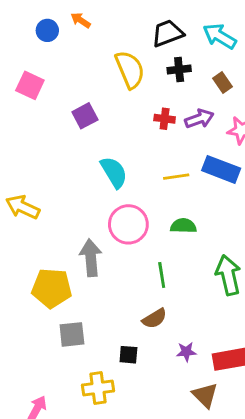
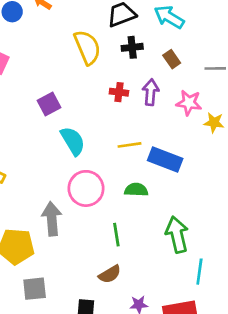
purple square: (85, 116) -> (49, 104), moved
purple arrow: (199, 119) -> (151, 92), turned -65
blue rectangle: (221, 169) -> (165, 159), moved

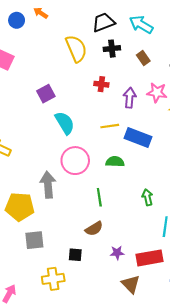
purple arrow: (151, 92) -> (130, 98), moved
green arrow: (177, 235) -> (147, 197), size x0.6

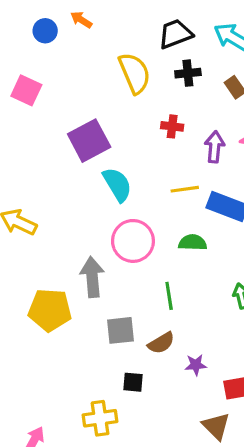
purple square: (46, 94) -> (89, 141), size x1.5
gray square: (34, 240) -> (120, 330), moved
purple star: (117, 253) -> (196, 365), moved

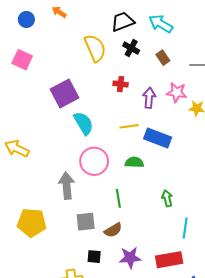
blue circle: (45, 31) -> (26, 19), moved
black cross: (188, 73) -> (131, 48), turned 35
yellow pentagon: (50, 310) -> (32, 223), moved
purple star: (196, 365) -> (130, 258), moved, size x1.5

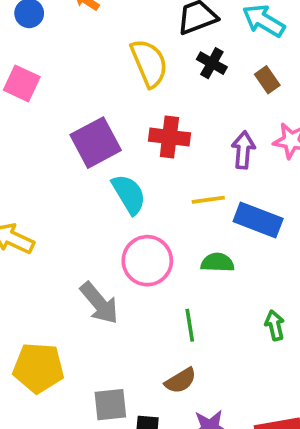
red cross: (121, 84) -> (169, 137), moved, size x1.5
gray arrow: (67, 186) -> (99, 303), turned 145
gray square: (86, 222) -> (110, 405), moved

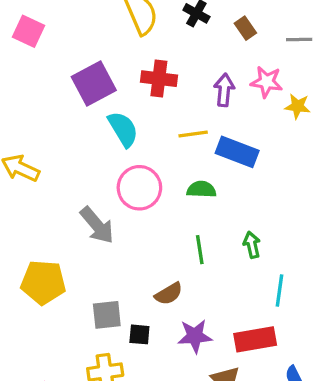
green line: (190, 325) -> (200, 250), moved

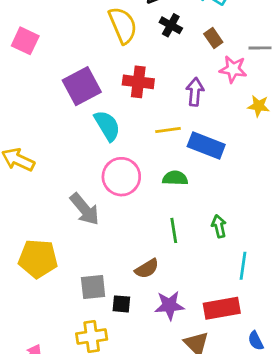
pink star: (267, 82) -> (233, 69), moved

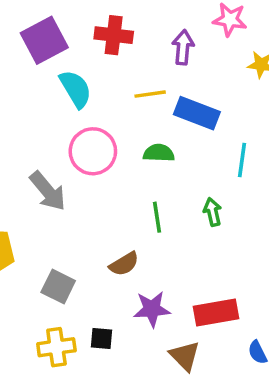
cyan line: (243, 266) -> (242, 160), moved
gray square: (93, 287) -> (58, 286), turned 32
black square: (121, 304) -> (102, 338), moved

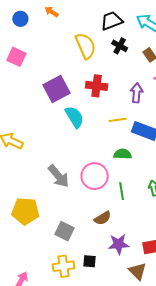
pink circle: (93, 151) -> (95, 176), moved

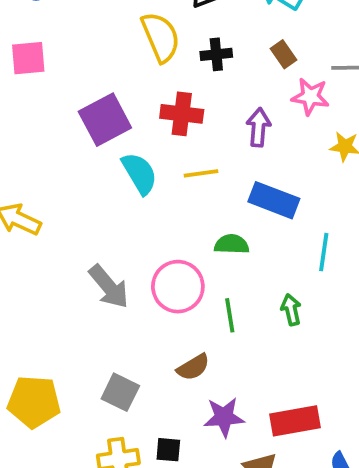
black cross: (120, 46) -> (216, 54), moved, turned -35
pink square: (16, 57) -> (28, 58), turned -30
yellow line: (118, 120) -> (201, 173), moved
yellow pentagon: (25, 211) -> (34, 402), moved

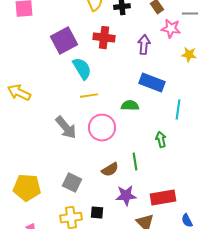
yellow line: (201, 173) -> (89, 96), moved
green line: (230, 315) -> (135, 162), moved

